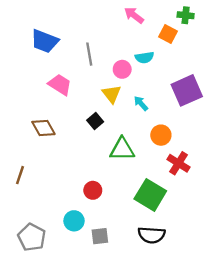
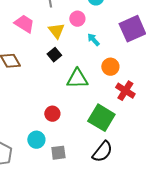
pink circle: (122, 69) -> (77, 19), moved
yellow triangle: (112, 94) -> (56, 31), moved
black semicircle: (152, 235) -> (102, 152), turned -55

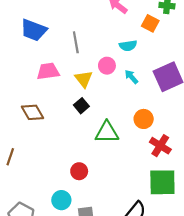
pink trapezoid: (24, 24) -> (48, 71), turned -40
cyan arrow: (93, 40) -> (131, 77), moved
green square: (101, 118) -> (162, 182), moved, turned -32

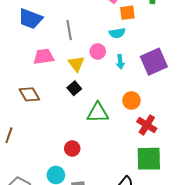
orange square: (150, 23) -> (127, 13), moved, turned -35
cyan arrow: (131, 77) -> (120, 62), turned -144

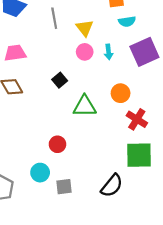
cyan semicircle: (117, 33) -> (127, 21), moved
pink circle: (98, 51) -> (85, 52), moved
pink trapezoid: (44, 57) -> (15, 53), moved
yellow triangle: (76, 64) -> (85, 28), moved

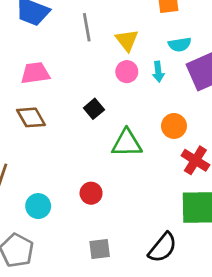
cyan semicircle: (127, 21) -> (180, 44), moved
cyan circle: (40, 173) -> (38, 206), moved

